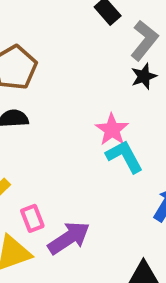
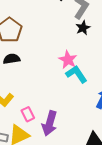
purple arrow: (69, 238) -> (50, 123), turned 145

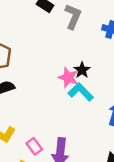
black star: (83, 28) -> (82, 70), moved

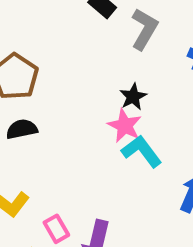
black star: (82, 70) -> (133, 97), moved

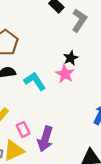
cyan L-shape: (142, 151) -> (35, 81), moved

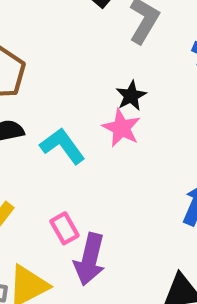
pink rectangle: (23, 129) -> (64, 228), moved

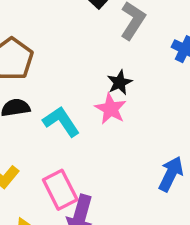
pink rectangle: (64, 228) -> (60, 190), size x1.5

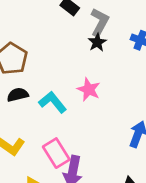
black star: (120, 82) -> (97, 42), moved

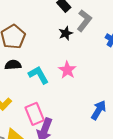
black star: (97, 42) -> (66, 33), moved

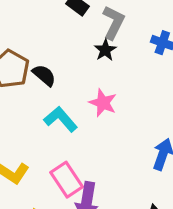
black star: (66, 33) -> (105, 50), moved
black semicircle: (13, 65) -> (44, 75), moved, turned 56

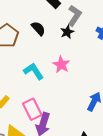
black semicircle: (44, 75) -> (38, 28), moved

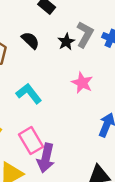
gray L-shape: (75, 16) -> (85, 34), moved
pink star: (61, 65) -> (82, 83), moved

